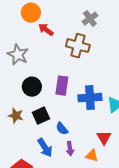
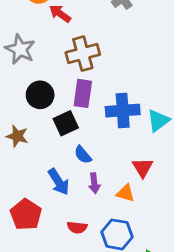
brown cross: (78, 46) -> (83, 54), moved, turned -30
black square: (41, 116) -> (66, 123), moved

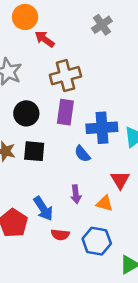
black square: (66, 123) -> (34, 151), moved, turned 30
blue semicircle: (83, 155) -> (82, 154), moved
blue arrow: (59, 182) -> (43, 209), moved

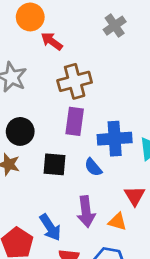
black circle: (26, 113) -> (20, 131), moved
black square: (34, 151) -> (55, 164), moved
purple arrow: (76, 194) -> (86, 212), size x1.5

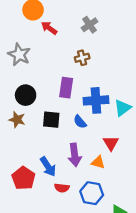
gray cross: (115, 26) -> (90, 25), moved
brown cross: (75, 81) -> (82, 58), moved, size x0.6

